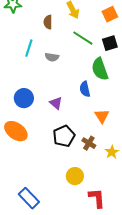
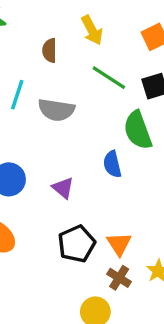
gray semicircle: (52, 57) -> (56, 110), size x1.5
orange triangle: (102, 116) -> (119, 244), moved
brown cross: (89, 143) -> (119, 278), moved

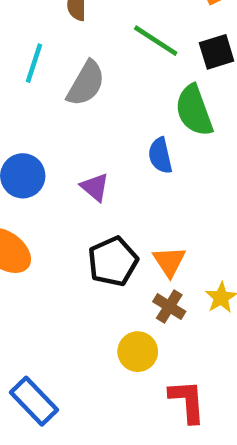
gray semicircle: (56, 110) -> (86, 83), turned -69

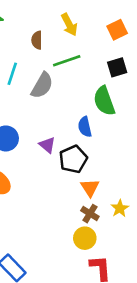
green line: (156, 41) -> (67, 61), moved, turned -52
black pentagon: (113, 261) -> (73, 159), moved
yellow circle: (138, 352) -> (85, 238), moved

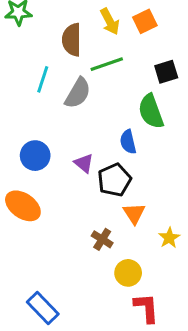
orange square: (117, 30) -> (145, 21), moved
brown semicircle: (37, 40) -> (72, 40), size x1.5
brown cross: (90, 214) -> (102, 239), moved

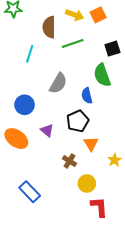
yellow arrow: (110, 21) -> (75, 15), turned -42
gray semicircle: (78, 93) -> (58, 83), moved
purple triangle: (84, 163) -> (47, 130), moved
blue rectangle: (43, 308) -> (30, 192), moved

